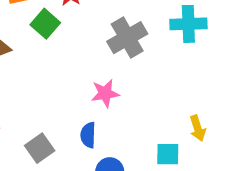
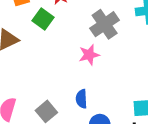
pink star: (105, 93) -> (89, 55), moved

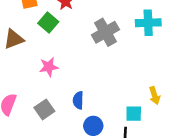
pink star: (89, 55) -> (49, 67), moved

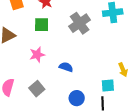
green square: (48, 23) -> (42, 25), moved, turned -35
blue semicircle: (78, 100) -> (66, 67), moved, turned 112

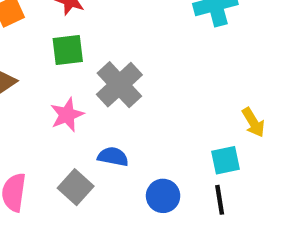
gray cross: (80, 23) -> (119, 85), moved
blue semicircle: (66, 67) -> (113, 157), moved

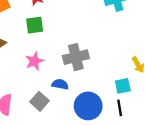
gray cross: (119, 85) -> (76, 57), moved, turned 30
blue circle: (163, 196) -> (88, 106), size x1.5

